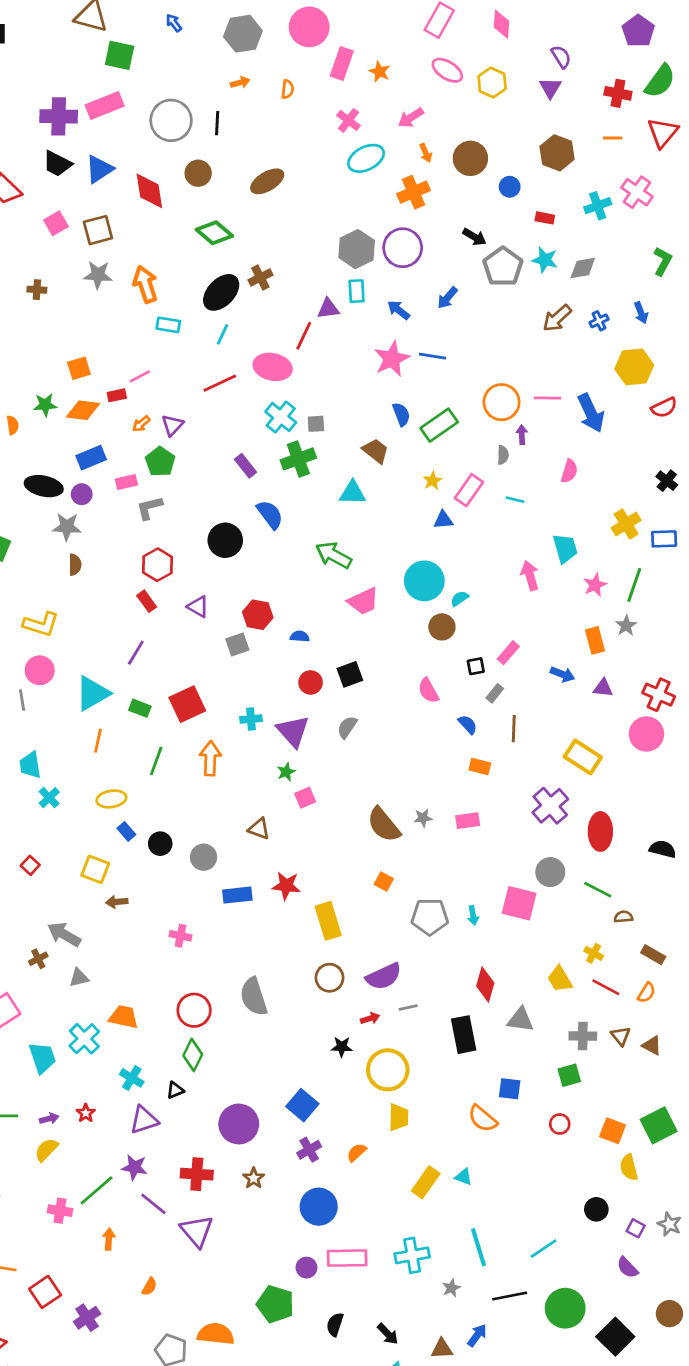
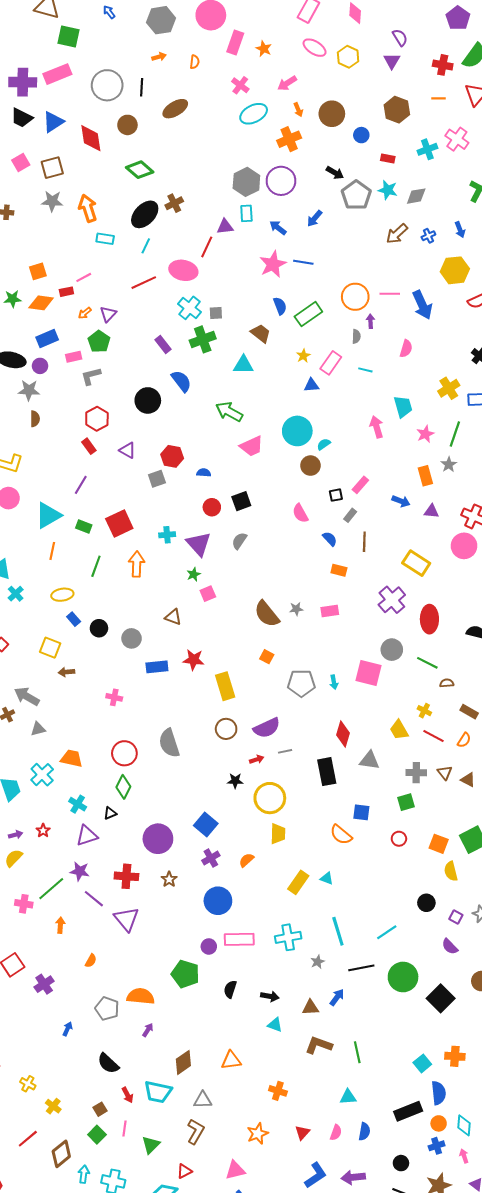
brown ellipse: (267, 181) -> (175, 109), moved
black arrow: (388, 1334) -> (270, 996), turned -36

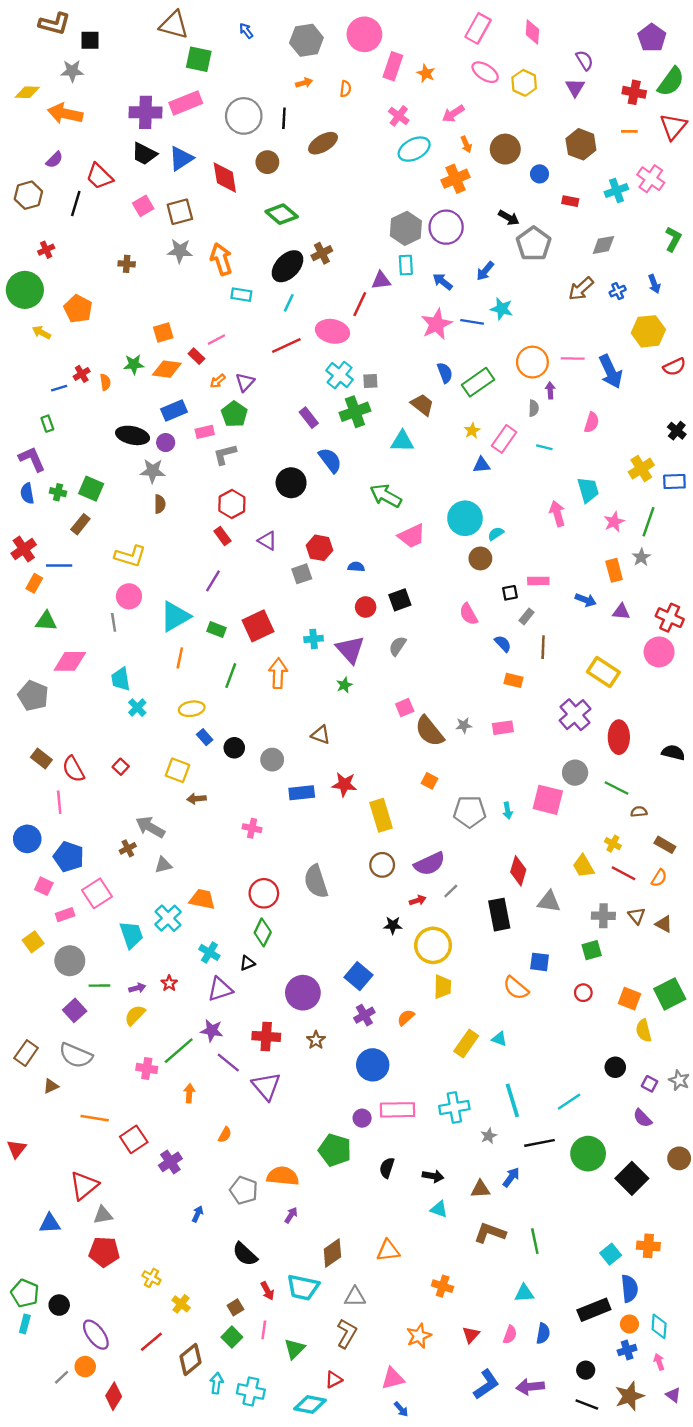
cyan star: (388, 190) -> (502, 309), moved
red rectangle: (66, 292) -> (196, 356), turned 56
pink rectangle: (360, 485) -> (538, 581), turned 48
pink square: (208, 594) -> (405, 708), moved
gray line: (285, 751) -> (451, 891), turned -32

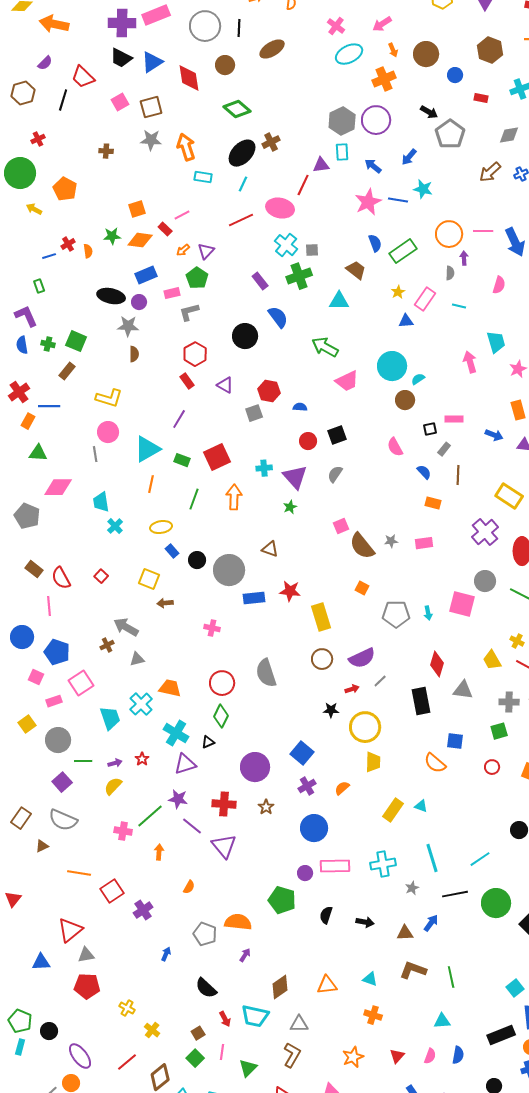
gray circle: (272, 760) -> (229, 570), size x1.6
cyan cross: (209, 952) -> (176, 733), size x1.4
cyan triangle: (439, 1209) -> (370, 979), moved

